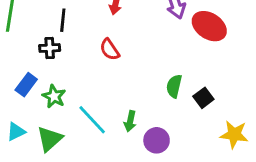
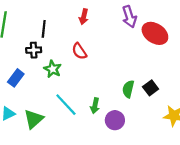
green semicircle: (174, 86) -> (128, 89), moved
green star: (54, 96) -> (53, 69), moved

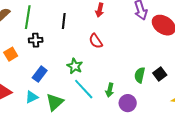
black cross: (34, 50) -> (36, 40), moved
green star: (53, 69) -> (75, 66), moved
blue rectangle: (16, 78) -> (40, 74), moved

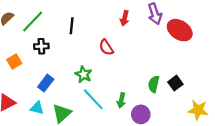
red arrow: (100, 10) -> (125, 18), moved
green line: (28, 17) -> (33, 21), turned 35
cyan triangle: (32, 97) -> (37, 108), turned 40

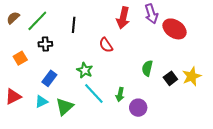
red arrow: (125, 18) -> (123, 18), size x1.5
green semicircle: (154, 84) -> (147, 68), moved
cyan triangle: (37, 108) -> (41, 102), turned -40
yellow star: (198, 110) -> (192, 76), moved, turned -30

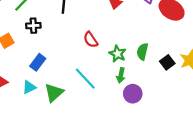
red semicircle: (106, 45) -> (91, 40), moved
green star: (85, 70) -> (118, 54), moved
green arrow: (120, 94) -> (121, 75), moved

